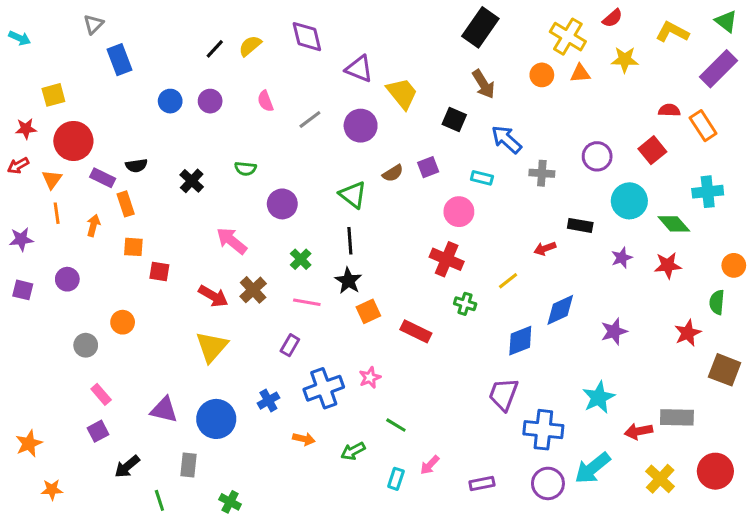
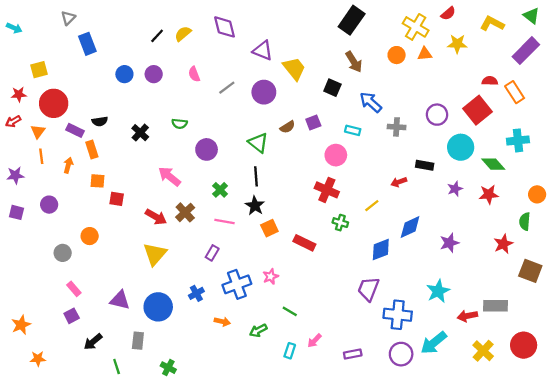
red square: (652, 150) -> (477, 110), size x1.4

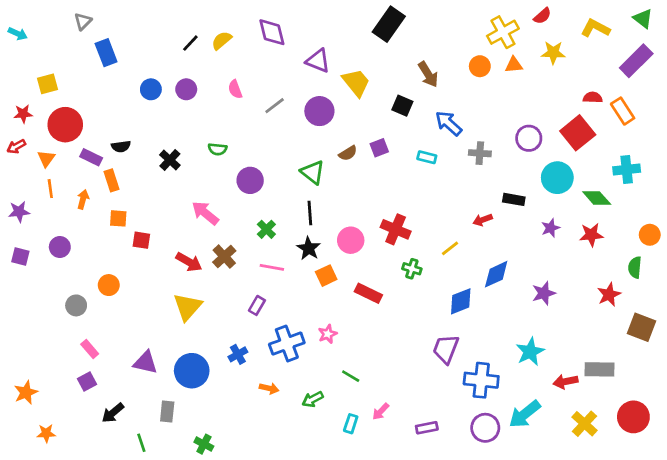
black rectangle: (352, 20) -> (389, 24), moved
yellow cross: (416, 27) -> (503, 32), turned 30
pink circle: (336, 155) -> (351, 240), moved

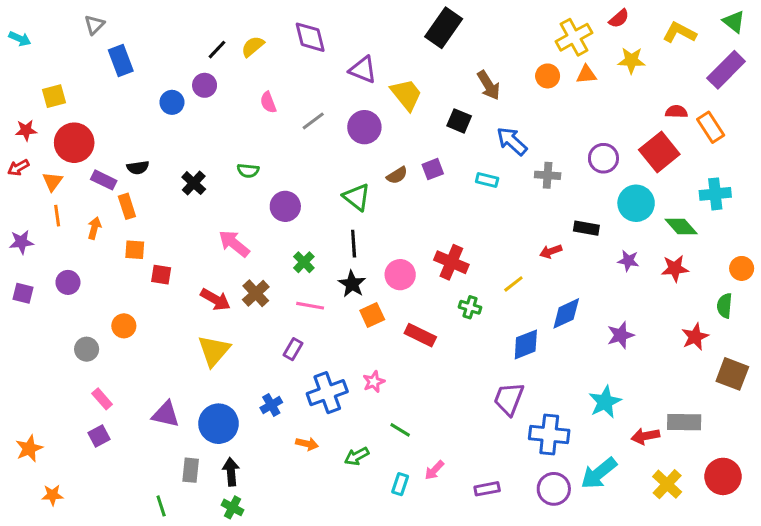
purple circle: (186, 89) -> (205, 85), moved
purple star: (551, 228) -> (628, 261), turned 30
black arrow: (113, 413) -> (231, 472), moved, turned 125

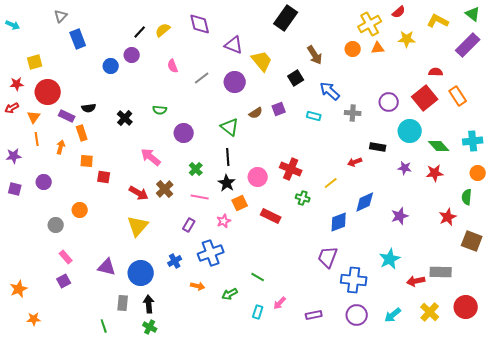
black square: (459, 121) -> (296, 78), turned 35
orange rectangle: (711, 127) -> (458, 96), moved
cyan cross: (715, 194) -> (473, 141), moved
pink star: (374, 382) -> (224, 221), moved
cyan arrow: (599, 473) -> (393, 315), moved, size x0.7

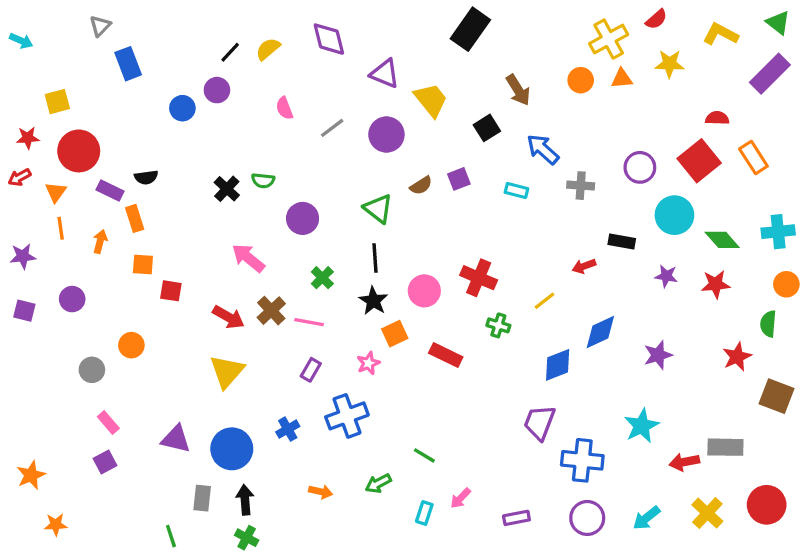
black cross: (125, 118) -> (227, 189), moved
pink line: (200, 197) -> (309, 322), moved
orange arrow: (198, 286) -> (321, 492), moved

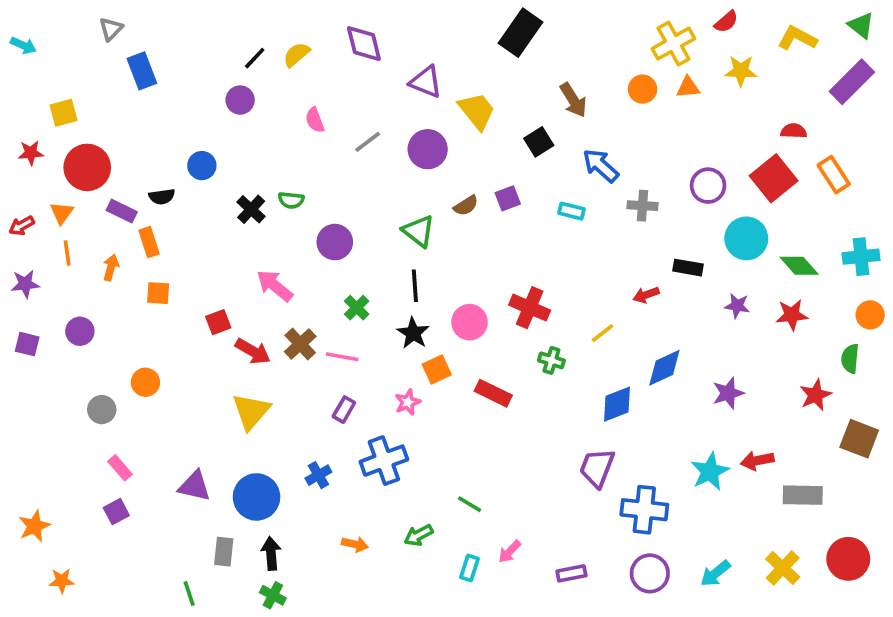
blue circle: (182, 108) -> (202, 166), moved
red arrow: (19, 177) -> (22, 226), moved
red square: (171, 291) -> (218, 322), moved, turned -30
red arrow: (684, 462) -> (757, 461), moved

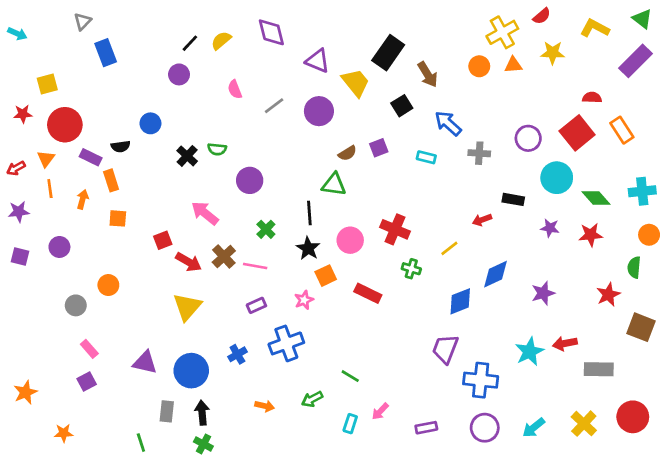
black rectangle: (521, 33) -> (388, 53), moved
green triangle: (419, 231) -> (334, 184), moved, turned -30
purple rectangle: (344, 410) -> (256, 305), turned 36
orange star: (62, 581) -> (64, 433), moved

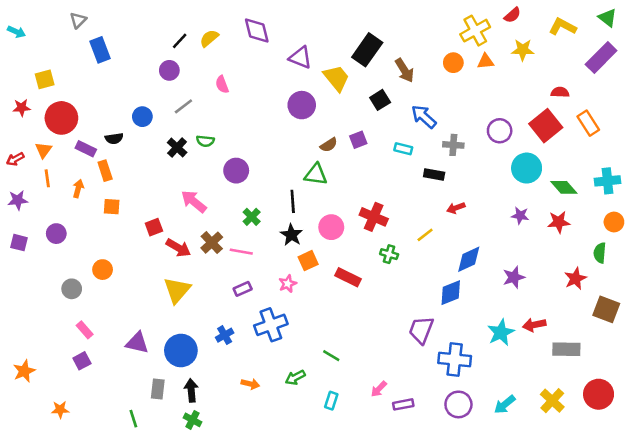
gray line: (274, 106) -> (183, 106), moved
black rectangle: (513, 199) -> (434, 174), moved
blue diamond: (460, 301) -> (451, 293), moved
pink arrow: (380, 411) -> (379, 389), moved

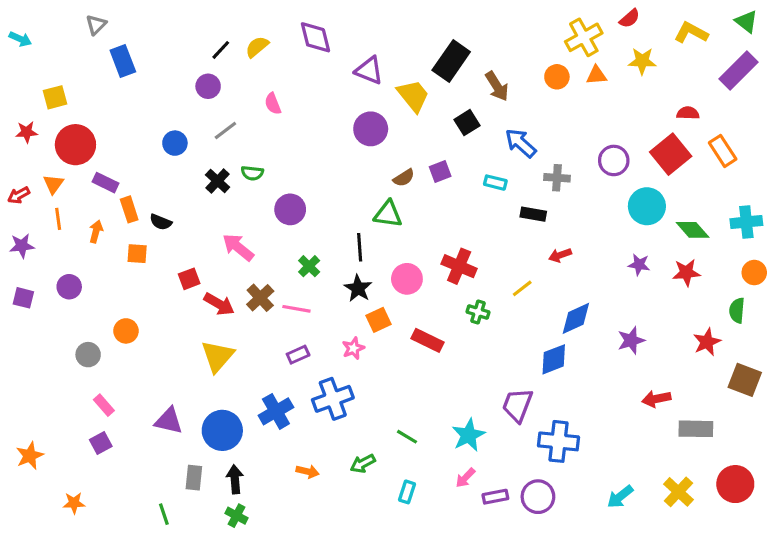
black semicircle: (114, 138) -> (161, 222), moved, turned 30
cyan star: (501, 333) -> (469, 435), moved
blue cross: (225, 335) -> (276, 411), size x1.5
purple circle: (458, 404) -> (538, 497), moved

